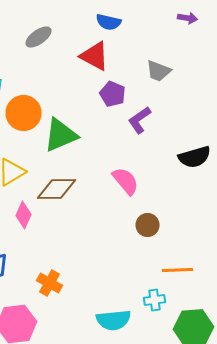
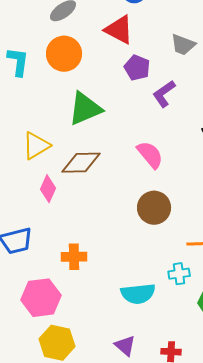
orange circle: (24, 113) -> (64, 54), moved
brown circle: (148, 225) -> (154, 208), moved, size x1.4
orange cross: (50, 283) -> (74, 257), turned -30

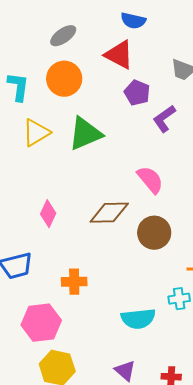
yellow triangle: (36, 146) -> (36, 133), moved
brown diamond: (81, 163) -> (109, 213), moved

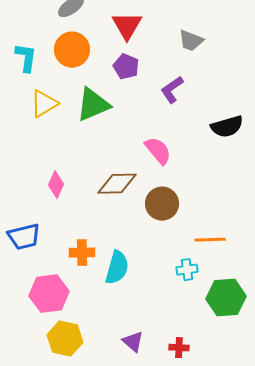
red triangle: (119, 55) -> (127, 26), turned 32
purple pentagon: (137, 93) -> (126, 67), moved
cyan semicircle: (138, 319) -> (117, 268), moved, turned -68

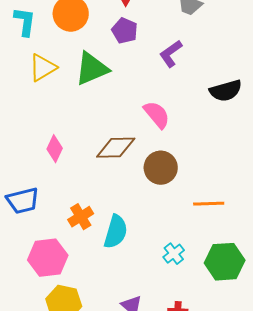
orange cross: (82, 253) -> (81, 217), turned -30
cyan cross: (187, 270) -> (174, 254), moved, turned -30

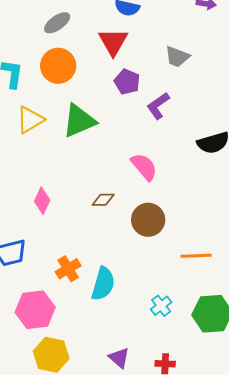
purple pentagon: (125, 31) -> (127, 82), moved
brown diamond: (116, 148) -> (103, 200), size x0.6

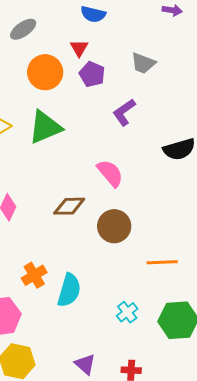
red triangle: (113, 42) -> (79, 48), size x0.6
orange circle: (58, 66) -> (45, 72), moved
purple pentagon: (127, 82) -> (92, 74), moved
brown diamond: (103, 200) -> (69, 206), size x1.4

